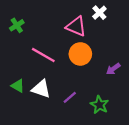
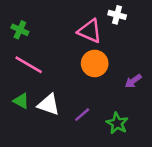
white cross: (99, 13) -> (117, 15), turned -32
green cross: (17, 25) -> (20, 30), turned -32
pink line: (43, 55) -> (29, 65), moved

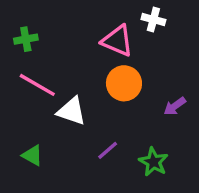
green cross: (20, 30) -> (26, 39), turned -35
green triangle: (21, 101) -> (32, 155), moved
white triangle: (49, 105) -> (72, 111), moved

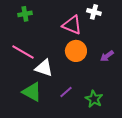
green cross: (26, 39) -> (25, 14), moved
purple arrow: (175, 106) -> (107, 56), moved
green triangle: (32, 155) -> (32, 92), moved, size x1.5

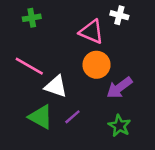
purple arrow: (107, 56) -> (119, 88), moved, size x1.5
purple line: (66, 92) -> (72, 117), moved

